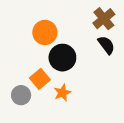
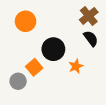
orange circle: (45, 32) -> (26, 21), moved
orange star: (62, 93) -> (76, 66), moved

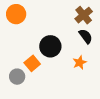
orange circle: (26, 21) -> (16, 14), moved
orange star: (76, 66) -> (80, 62), moved

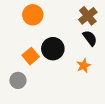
orange circle: (16, 14) -> (33, 15), moved
orange square: (32, 63) -> (31, 56), moved

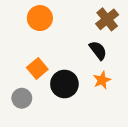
black semicircle: (90, 38) -> (98, 50), moved
black circle: (53, 49) -> (64, 84), moved

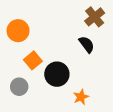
orange circle: (40, 18) -> (18, 31), moved
orange star: (102, 80) -> (81, 97), moved

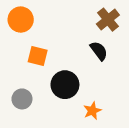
orange circle: (18, 31) -> (21, 20), moved
orange square: (33, 60) -> (38, 56), moved, turned -36

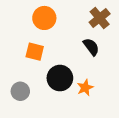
orange circle: (21, 20) -> (44, 18), moved
orange star: (92, 111) -> (85, 88), moved

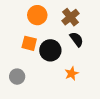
brown cross: (100, 18) -> (70, 17), moved
black circle: (60, 78) -> (50, 50), moved

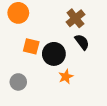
orange circle: (37, 15) -> (18, 13), moved
orange star: (72, 74) -> (66, 77), moved

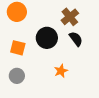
orange square: (31, 46) -> (18, 48), moved
black circle: (54, 54) -> (47, 38), moved

